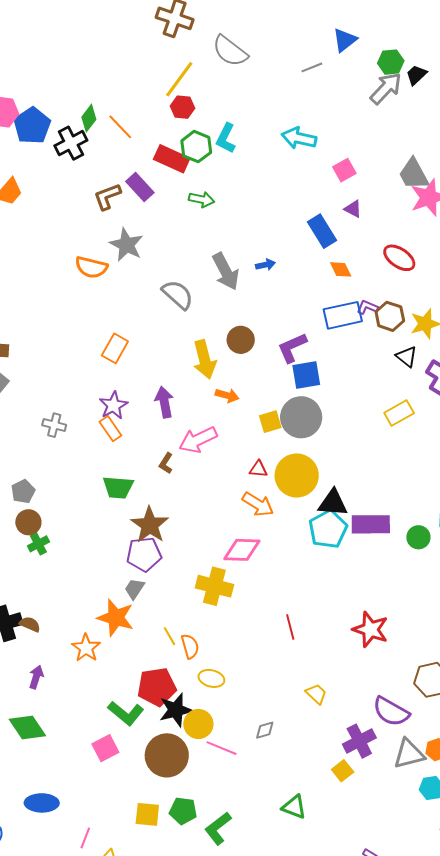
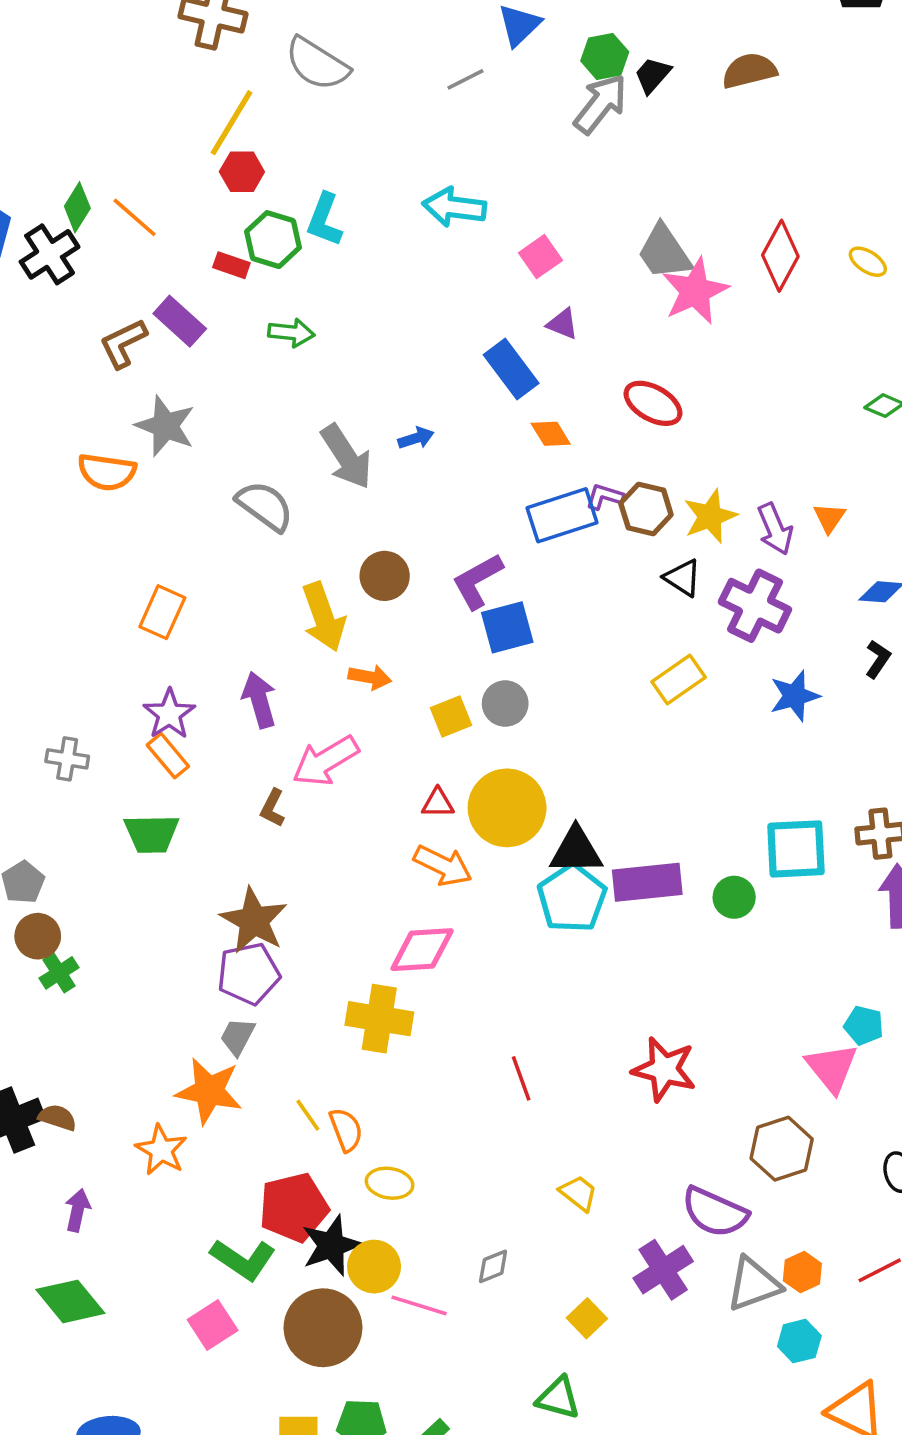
red rectangle: (172, 159) -> (231, 265), size x0.6
gray circle: (301, 417) -> (505, 704), size x0.6
green trapezoid: (118, 487) -> (152, 834), moved
yellow square: (343, 771) -> (587, 1318), moved

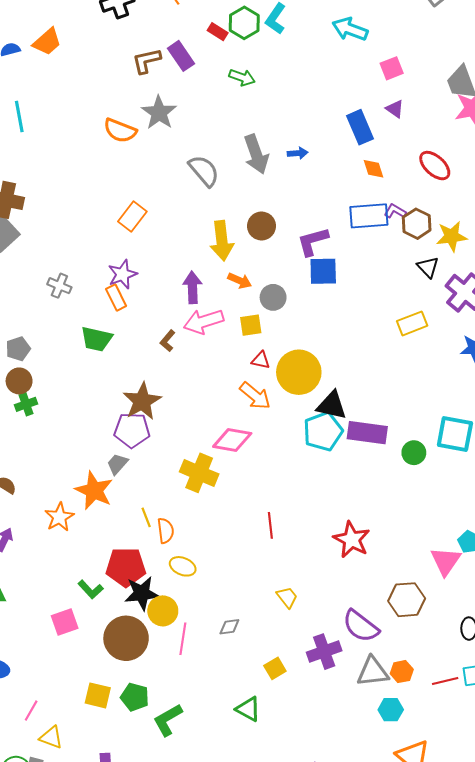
purple arrow: (259, 700) -> (192, 287), moved
gray circle: (505, 704) -> (273, 297), moved
yellow square: (451, 716) -> (251, 325), moved
green L-shape: (243, 1259) -> (91, 589), size x0.7
pink line: (419, 1305) -> (183, 639), turned 68

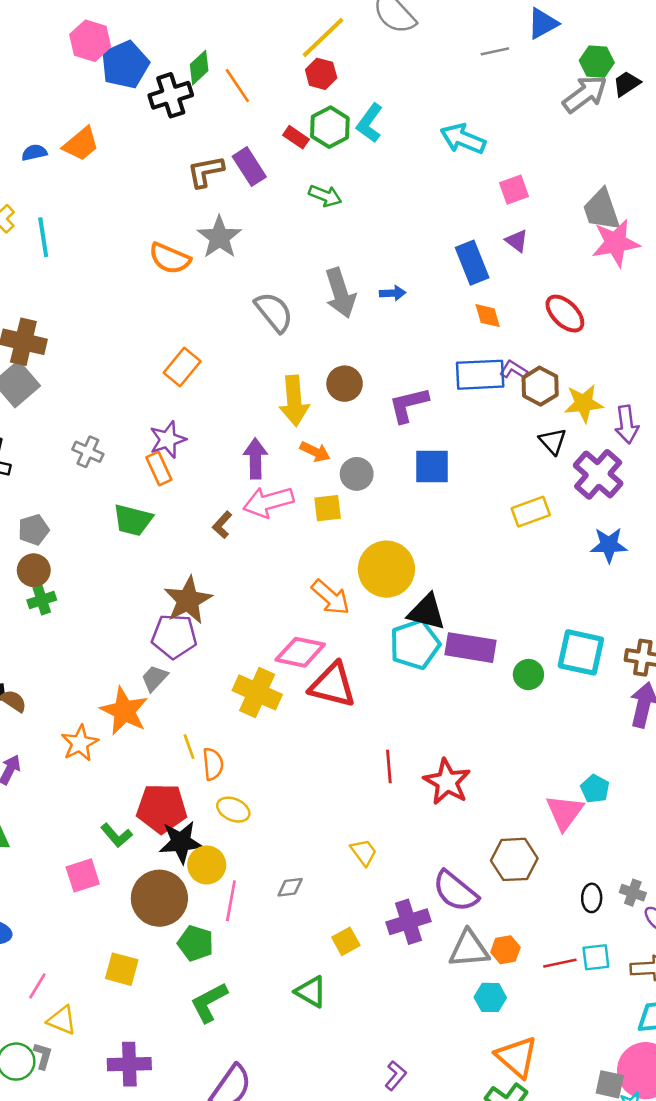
blue square: (323, 271) -> (432, 466), moved
red triangle: (261, 360) -> (333, 685), moved, size x2.0
red line: (270, 525) -> (389, 767), moved
green pentagon: (135, 697) -> (196, 943), moved

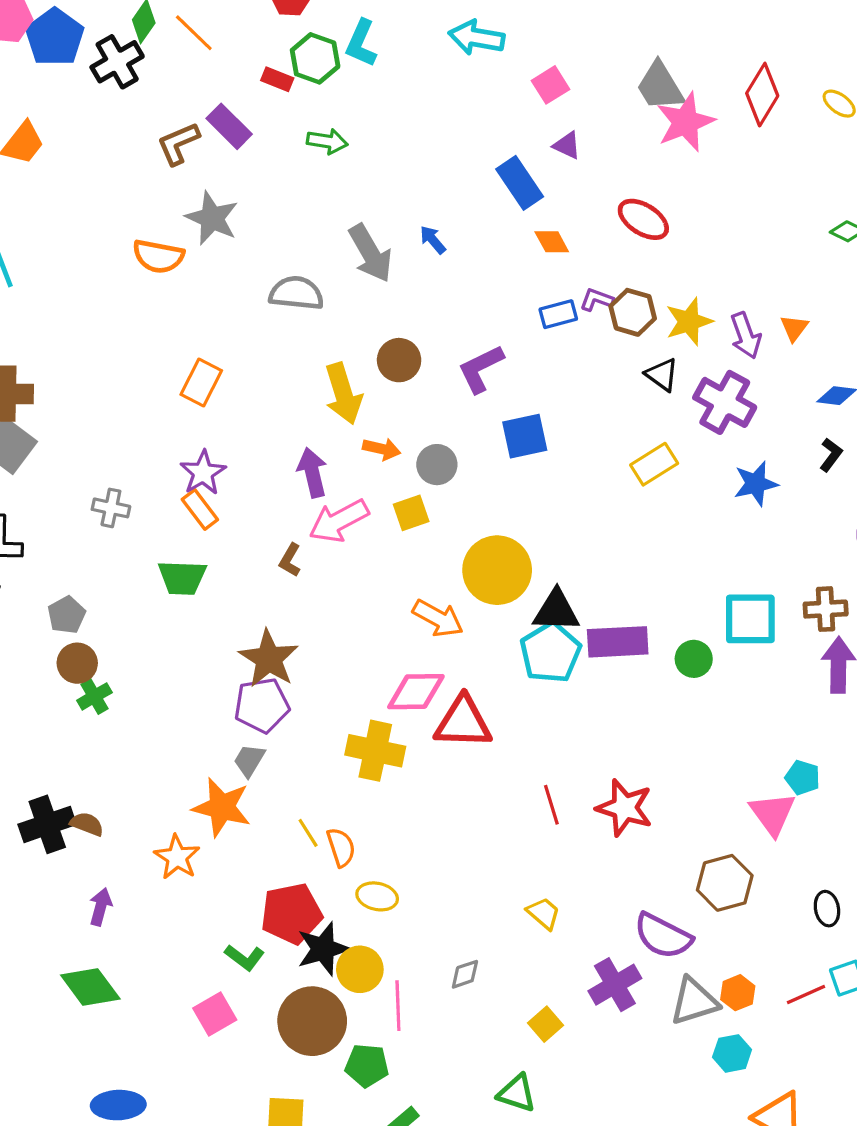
blue arrow: (393, 293) -> (433, 240), turned -115
gray semicircle: (274, 312) -> (296, 293), turned -33
blue rectangle: (480, 375) -> (558, 314), size x0.6

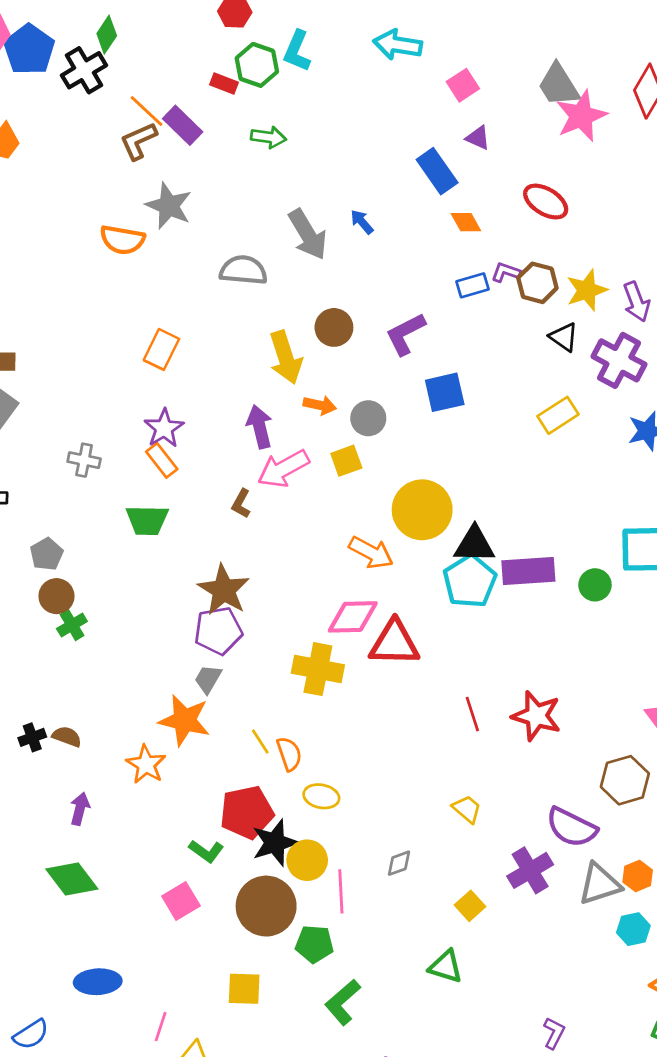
orange line: (194, 33) -> (146, 111), moved
black cross: (47, 824) -> (32, 737), size x0.6

